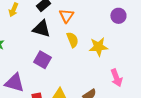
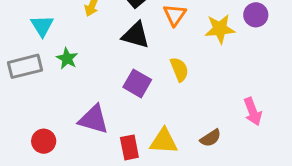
yellow semicircle: (72, 40) -> (179, 69), moved
yellow star: (98, 47) -> (220, 29), moved

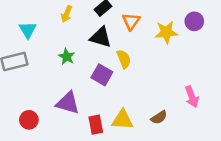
green star: (67, 58) -> (67, 57), moved
yellow semicircle: (179, 69) -> (124, 59), moved

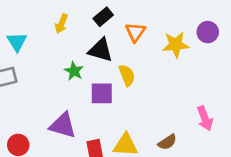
green star: (67, 57) -> (74, 71), moved
purple square: (102, 75) -> (102, 93), turned -30

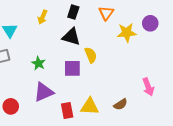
black rectangle: (103, 17) -> (73, 12), turned -32
orange triangle: (135, 32) -> (106, 13), moved
green star: (74, 71) -> (38, 63), moved
purple triangle: (63, 125) -> (44, 92), turned -40

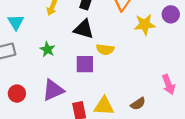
yellow semicircle: (91, 55) -> (105, 49), turned 119
green star: (38, 63) -> (47, 49), moved
red circle: (11, 106) -> (17, 94), moved

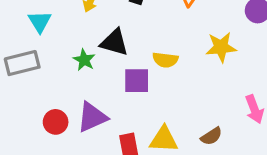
yellow star: (145, 25) -> (221, 47), moved
black triangle: (84, 29) -> (114, 42), moved
red circle: (17, 94) -> (56, 122), moved

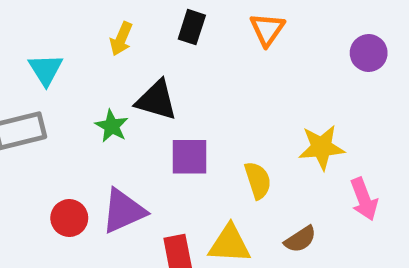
yellow star: (221, 47) -> (321, 147), moved
yellow semicircle: (165, 60) -> (258, 180), moved, turned -115

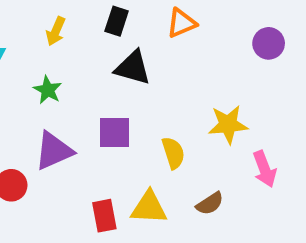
orange triangle: (267, 29) -> (181, 23), turned 32
black triangle: (156, 100) -> (133, 68), moved
green star: (112, 126) -> (48, 90), moved
purple triangle: (123, 211) -> (54, 151), moved

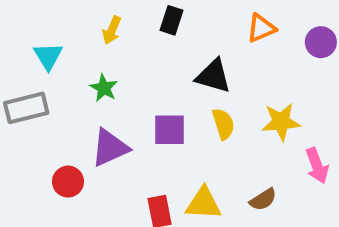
orange triangle: (181, 23) -> (261, 28), moved
black triangle: (133, 68) -> (213, 76), moved
yellow semicircle: (173, 153) -> (223, 124), moved

